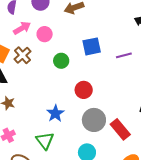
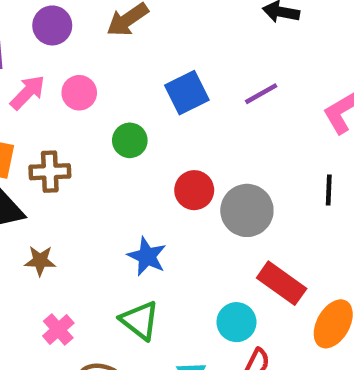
brown cross: (23, 55) -> (50, 172), moved, turned -36
gray circle: (94, 120) -> (247, 210), moved
red rectangle: (120, 129) -> (282, 283), moved

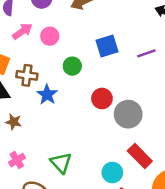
blue star: (147, 256) -> (47, 95), moved

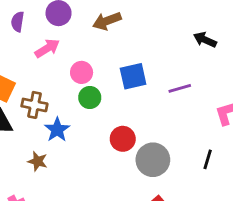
pink arrow: (22, 31) -> (47, 48), moved
pink circle: (50, 36) -> (82, 72), moved
brown star: (14, 122) -> (38, 161), moved

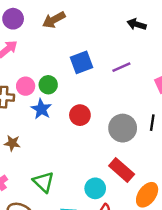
pink circle: (82, 72) -> (26, 86), moved
blue star: (57, 130) -> (41, 109), moved
gray circle: (153, 160) -> (123, 128), moved

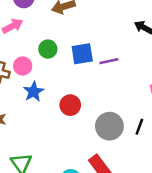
purple line: (121, 67) -> (109, 61), moved
green circle: (48, 85) -> (48, 49), moved

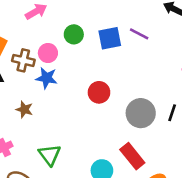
purple line: (109, 61) -> (139, 34), moved, turned 42
blue star: (34, 92) -> (47, 78), moved, turned -30

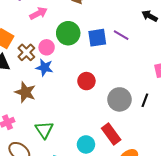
green circle: (74, 34) -> (68, 33), size x1.5
brown cross: (23, 60) -> (26, 52), turned 30
brown star: (24, 109) -> (25, 92), size x1.5

